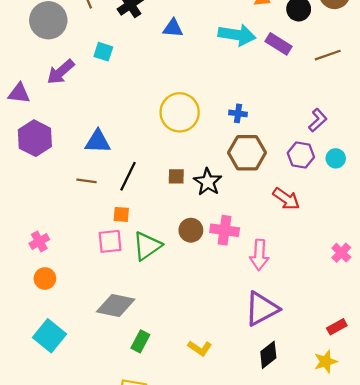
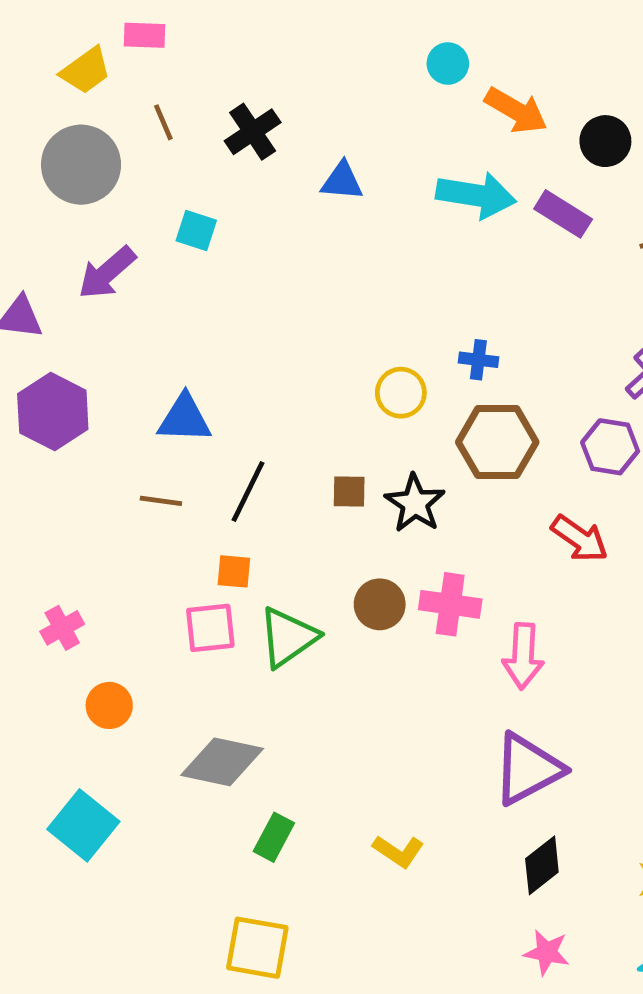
yellow circle: (180, 112) -> (401, 393), moved, size x0.6
orange circle: (45, 278) -> (109, 705), moved

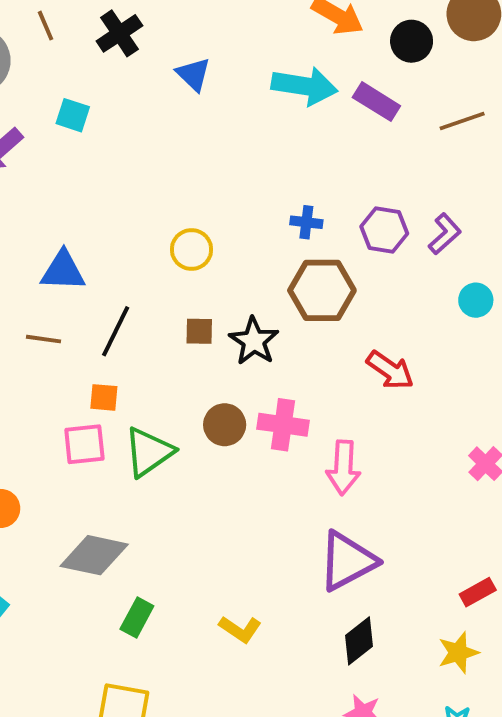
blue triangle: (342, 181) -> (193, 74), turned 39
yellow circle: (401, 393) -> (192, 250), moved
purple hexagon: (610, 447) -> (384, 230), moved

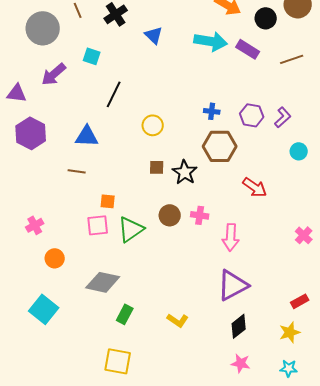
black line: (116, 331) -> (114, 94), moved
pink cross: (283, 425) -> (200, 215), size x0.7

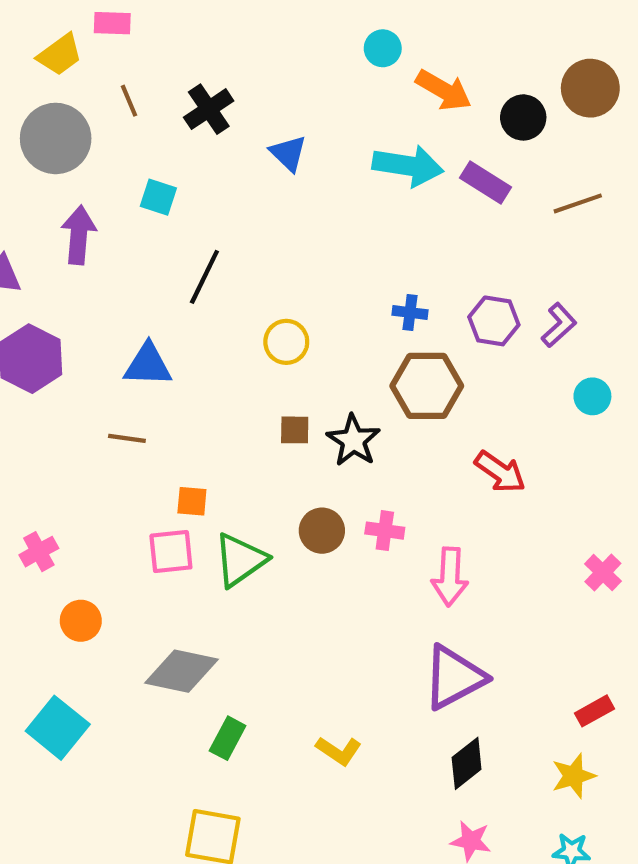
purple arrow: (54, 74) -> (79, 235), turned 136

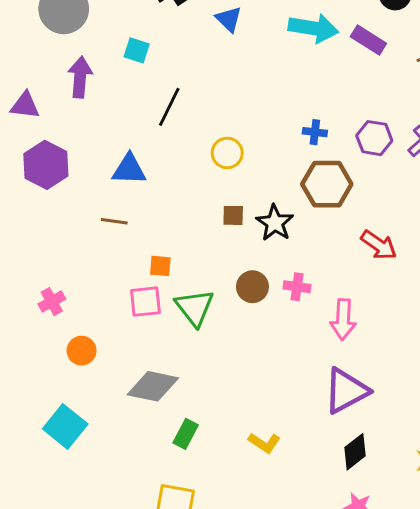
green triangle: (240, 560) -> (194, 308), turned -33

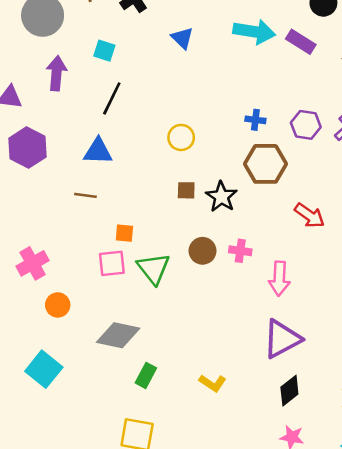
blue triangle: (229, 19) -> (182, 38), moved
black line: (169, 107) -> (112, 98), moved
pink cross: (52, 302) -> (33, 263), size x1.4

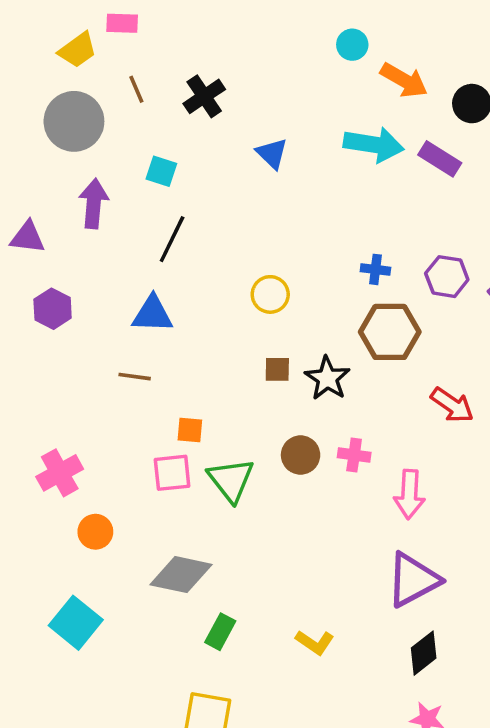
purple hexagon: (27, 148) -> (53, 309), size x0.7

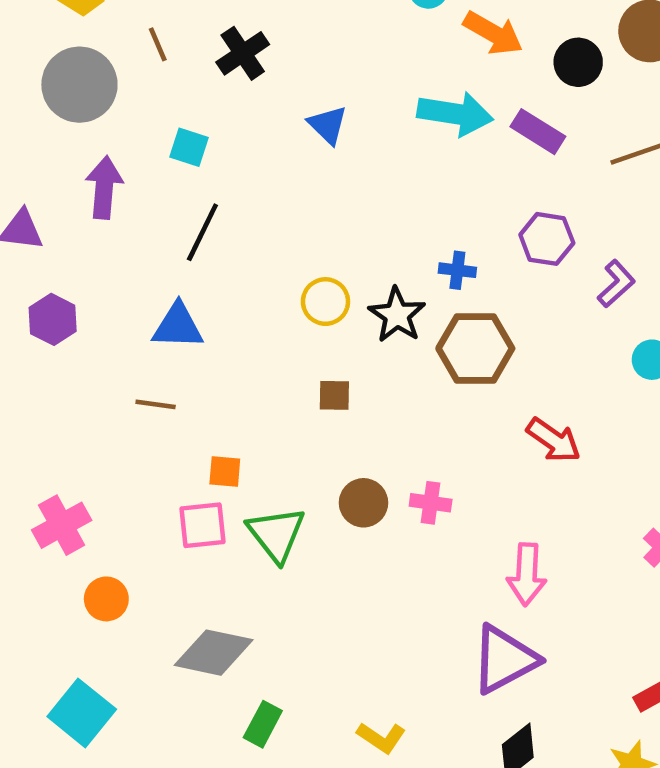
purple hexagon: (447, 277) -> (547, 239), moved
black star: (327, 378) -> (397, 315), moved
pink arrow: (409, 494) -> (527, 574), moved

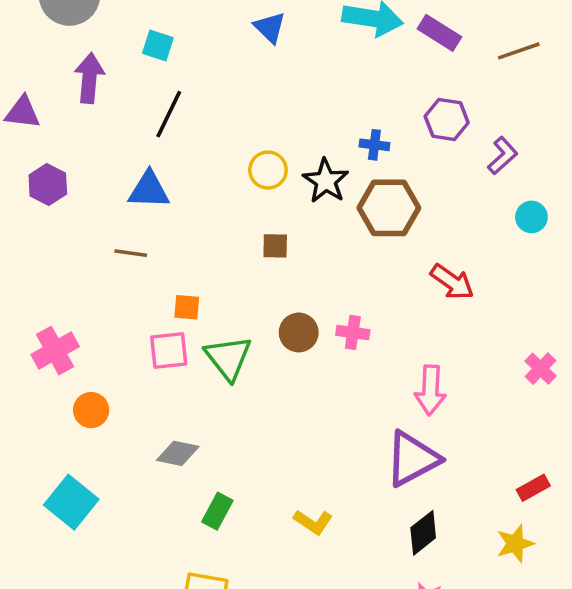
gray diamond: (214, 653) -> (178, 453), size x0.7

